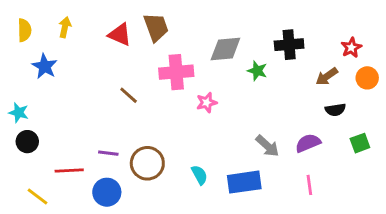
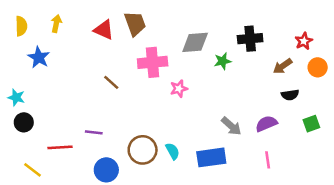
green star: (257, 71) -> (223, 61), turned -30
brown circle: (147, 163) -> (143, 150), moved
blue circle: (107, 192) -> (106, 170), moved

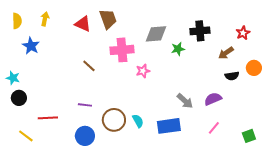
orange circle: (318, 67) -> (254, 68), moved
green square: (311, 124) -> (249, 136), moved
purple line: (94, 132) -> (85, 105), moved
pink line: (268, 160) -> (214, 128), turned 48

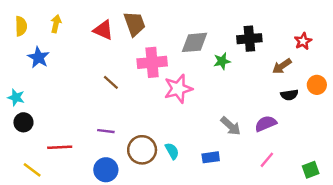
pink star: (143, 71) -> (178, 89), size x1.6
blue rectangle: (169, 126) -> (211, 157), size x0.6

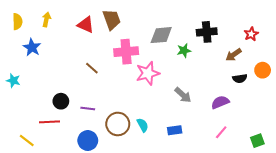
black circle: (23, 122) -> (61, 101), moved
gray arrow: (231, 126) -> (183, 95), moved

